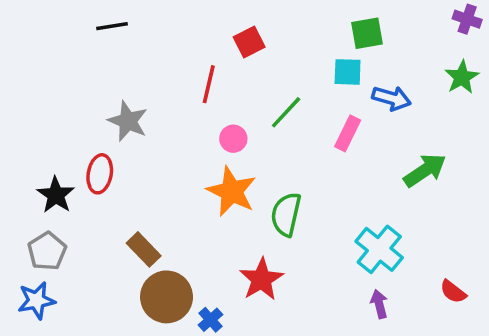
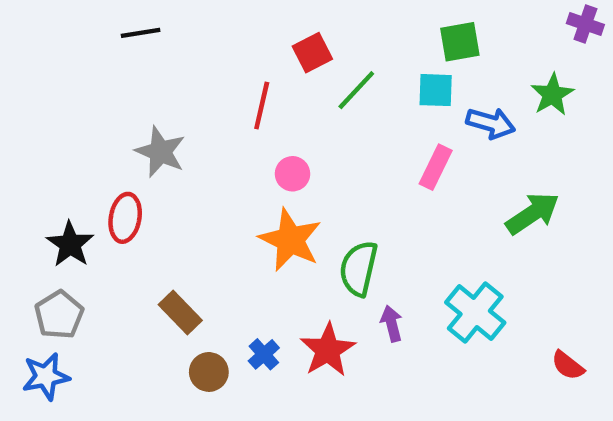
green star: (462, 77) -> (552, 95), moved
green line: (286, 112) -> (356, 90), moved
brown circle: (167, 297) -> (209, 372), size x0.6
purple arrow: (379, 304) -> (392, 324), moved
blue cross: (210, 320) -> (264, 354), moved

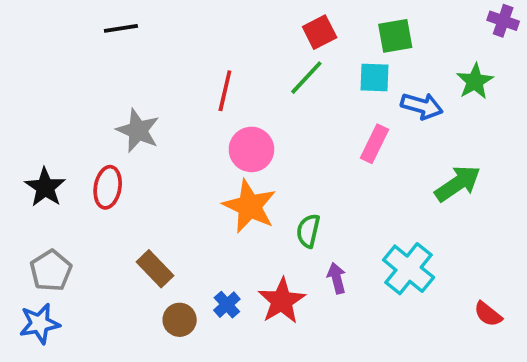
red square: (312, 53) -> (320, 32), moved
pink circle: (292, 174) -> (251, 149), size x1.5
black star: (70, 244) -> (45, 187), moved
green semicircle: (359, 268) -> (308, 231), size x0.7

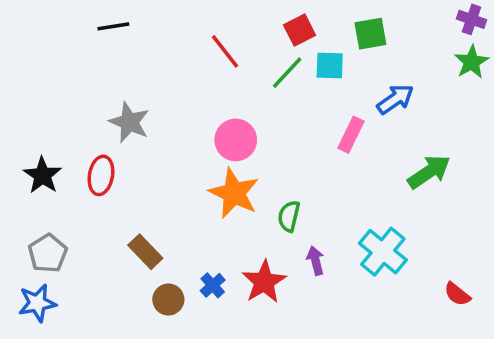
cyan square: (374, 78) -> (330, 65), moved
green star: (475, 81) -> (472, 62), moved
red line: (225, 91) -> (225, 51), moved, turned -51
blue arrow: (422, 106) -> (395, 99), turned -51

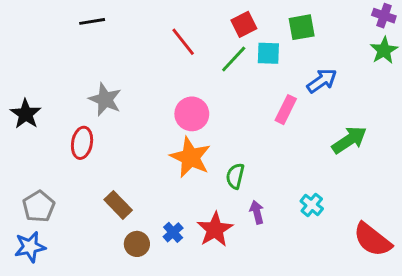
black star: (42, 175) -> (26, 114), moved
cyan cross: (383, 252) -> (312, 205), size x0.6
red semicircle: (457, 294) -> (372, 240), size x1.8

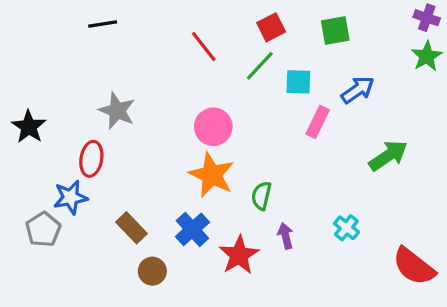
cyan square: (268, 53) -> (298, 82), moved
blue cross: (173, 232) -> (192, 229), moved, size x1.5
blue star: (30, 247) -> (71, 197), moved

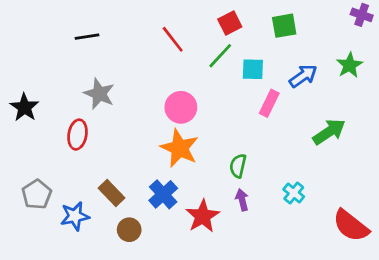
black line: (103, 24) -> (87, 37), moved
green star: (427, 56) -> (349, 65), moved
green semicircle: (261, 196) -> (238, 166), moved
blue star: (71, 197) -> (75, 216), moved

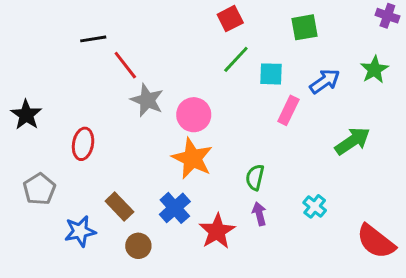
red square: (230, 23) -> (230, 19), moved
red line: (173, 39) -> (125, 65), moved
gray star: (99, 94) -> (147, 100), moved
gray pentagon: (37, 194) -> (39, 189), moved

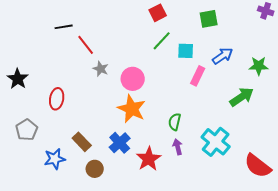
green star: (374, 70) -> (259, 66), moved, turned 30
gray star: (147, 100) -> (101, 69), size x0.7
cyan cross: (315, 206) -> (216, 142), size x1.8

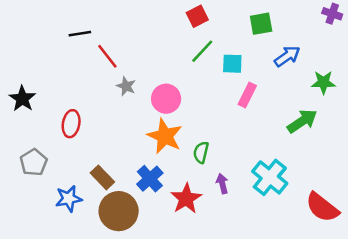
blue arrow: (223, 56) -> (287, 56), moved
green semicircle: (175, 122) -> (201, 152), moved
brown circle: (95, 169) -> (119, 211), size x1.8

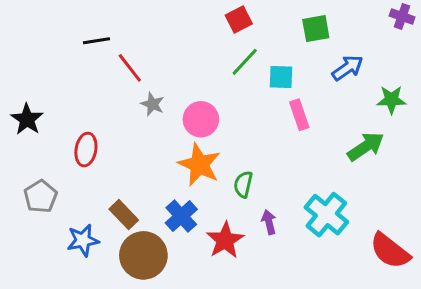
pink rectangle: (247, 95) -> (299, 115), turned -45

